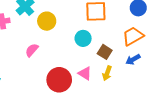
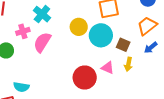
yellow circle: (47, 21) -> (79, 27), moved
cyan circle: (83, 38) -> (101, 35), size x1.5
pink semicircle: (32, 50) -> (42, 42), moved, size x1.5

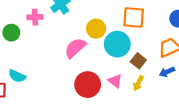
pink semicircle: (42, 42) -> (75, 48), moved

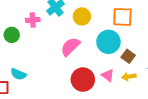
yellow circle: (96, 29) -> (82, 16), moved
yellow arrow: (138, 83) -> (129, 77), turned 56

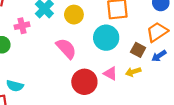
pink semicircle: (70, 47) -> (66, 49), turned 100
brown square: (128, 56) -> (138, 50), moved

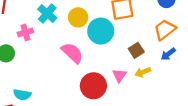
cyan circle: (106, 38) -> (101, 31), moved
brown square: (138, 50) -> (136, 50), moved, turned 32
pink triangle: (110, 73) -> (119, 75), turned 40

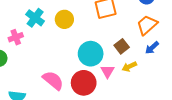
cyan circle: (101, 31) -> (91, 54), moved
pink semicircle: (72, 53) -> (53, 80), moved

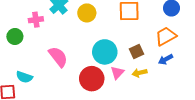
pink semicircle: (53, 80) -> (58, 57), moved

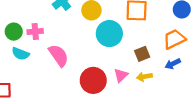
pink cross: (36, 20) -> (35, 32), moved
cyan circle: (105, 52) -> (109, 34), moved
cyan semicircle: (24, 77) -> (20, 54), moved

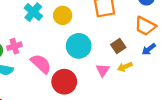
cyan circle: (109, 34) -> (79, 46), moved
orange trapezoid: (174, 39) -> (145, 26), turned -115
red circle: (93, 80) -> (64, 82), moved

